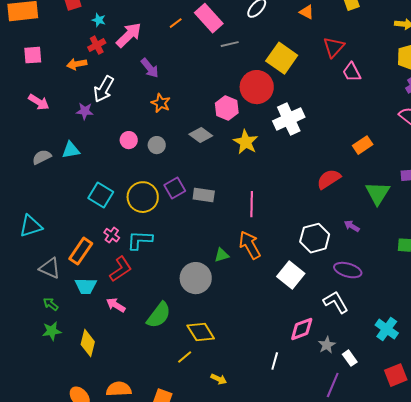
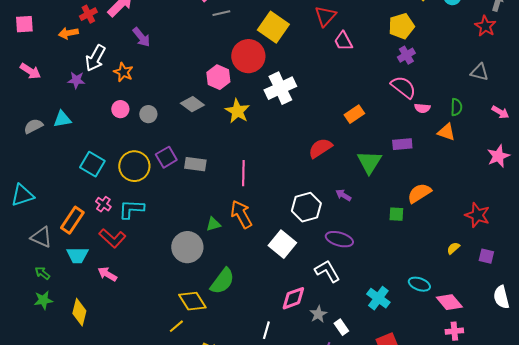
orange star: (161, 103) -> (123, 72), moved
red L-shape: (121, 269) -> (112, 238), turned 76
green semicircle: (159, 315) -> (222, 281), moved

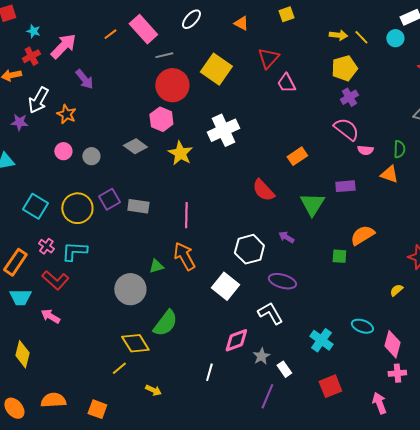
red circle: (248, 56) -> (172, 85), moved
red semicircle: (320, 148) -> (263, 190), turned -100
pink diamond: (449, 302) -> (392, 344), turned 56

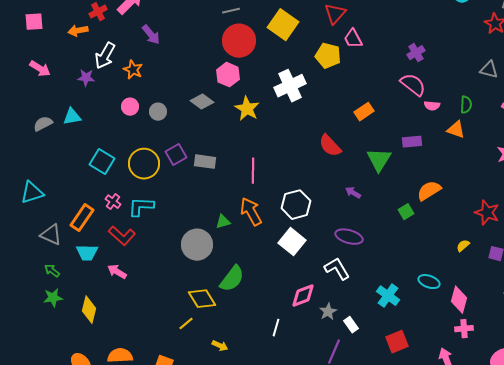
yellow pentagon: (344, 68) -> (328, 56), moved, turned 30
white hexagon: (249, 249) -> (296, 205), moved
green square: (339, 256) -> (406, 212), turned -35

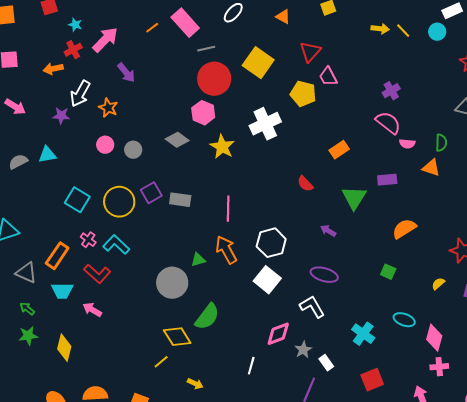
red semicircle: (330, 146) -> (305, 184), size x0.7
cyan L-shape: (141, 207) -> (116, 245), turned 40
green square: (406, 212) -> (388, 272), moved, turned -35

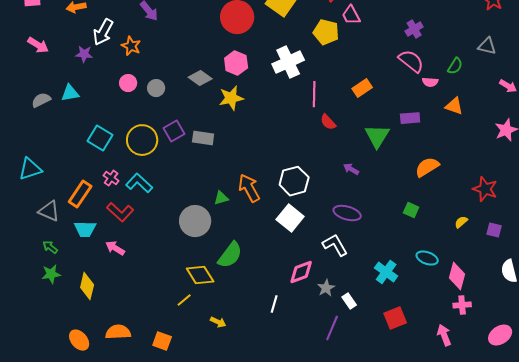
pink hexagon: (203, 113) -> (236, 63), moved
green semicircle: (441, 143) -> (455, 66), moved, turned 30
yellow star: (222, 147) -> (231, 98), moved, turned 30
pink line: (228, 209) -> (314, 94), moved

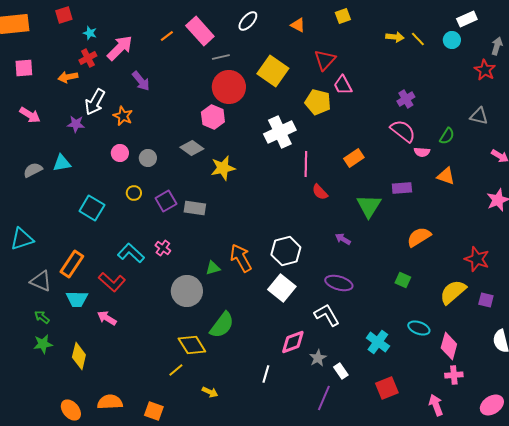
pink hexagon: (236, 63) -> (213, 117), moved
yellow circle: (142, 140) -> (134, 193), moved, size x0.5
pink cross: (111, 178) -> (163, 248), moved
yellow semicircle: (461, 222) -> (453, 292), size x2.0

